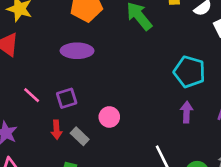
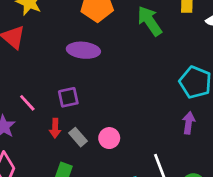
pink line: (32, 95) -> (27, 103), moved
pink circle: (109, 117) -> (109, 138), moved

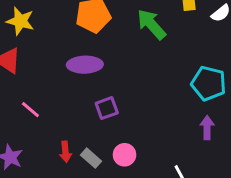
purple square: (68, 97) -> (107, 108), moved
pink line: (27, 103) -> (30, 110), moved

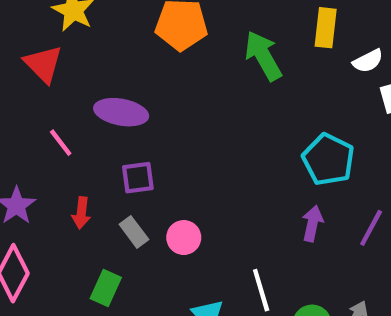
purple ellipse: (85, 65) -> (121, 112), moved
purple square: (107, 108) -> (138, 178), moved
red arrow: (65, 152) -> (81, 213), moved

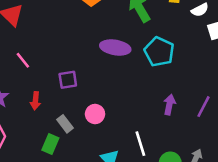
purple ellipse: (121, 112) -> (115, 47), moved
cyan pentagon: (328, 160) -> (159, 52), moved
gray rectangle: (134, 232) -> (65, 124), moved

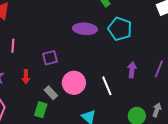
pink line: (23, 60) -> (13, 46), turned 48
pink circle: (95, 114) -> (74, 83), size x1.5
white line: (140, 144) -> (107, 86), moved

